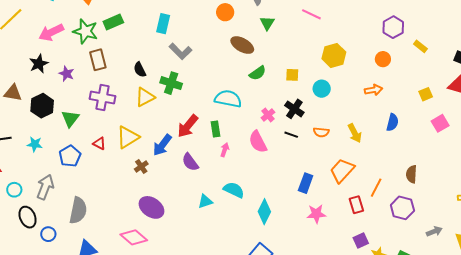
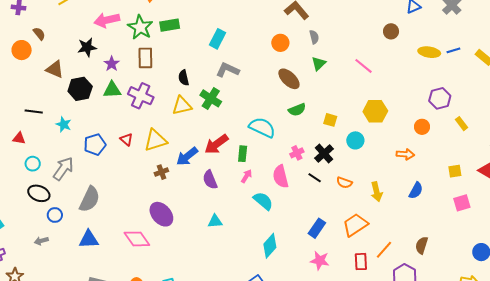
gray L-shape: (180, 51) -> (228, 70), turned 145
green triangle: (70, 119) -> (112, 90), moved, turned 36
cyan semicircle: (234, 190) -> (263, 201), moved
black ellipse: (28, 217) -> (39, 193), turned -60

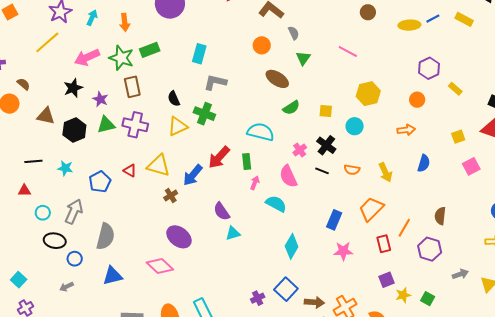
yellow triangle: (155, 140) -> (159, 166), turned 45
purple semicircle: (210, 180) -> (222, 211), moved

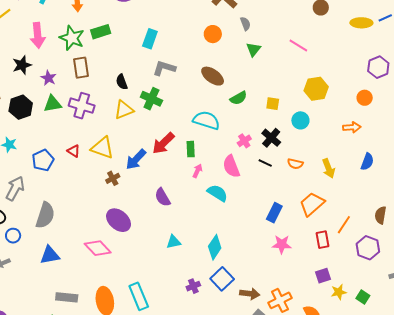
pink arrow: (87, 57) -> (38, 35), turned -75
brown ellipse: (277, 79) -> (213, 76), moved
cyan triangle: (233, 233) -> (173, 242), moved
cyan diamond: (292, 246) -> (215, 247), moved

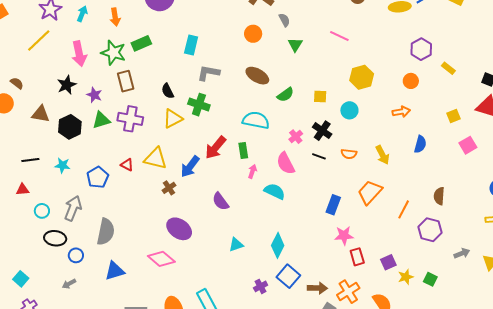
red rectangle: (322, 240) -> (357, 257), moved

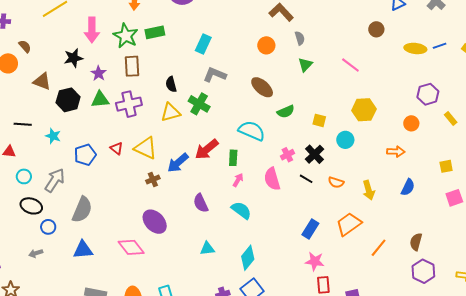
purple cross: (130, 119) -> (129, 104), turned -35
cyan semicircle: (275, 191) -> (241, 210), moved
purple hexagon: (430, 230) -> (423, 271), moved

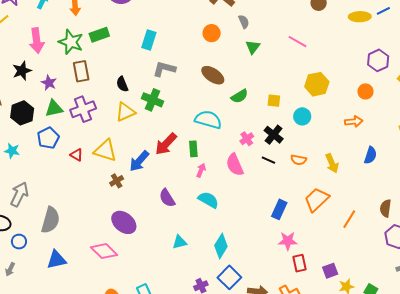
blue pentagon: (85, 155) -> (48, 138), moved
gray arrow: (36, 253) -> (10, 269), turned -40

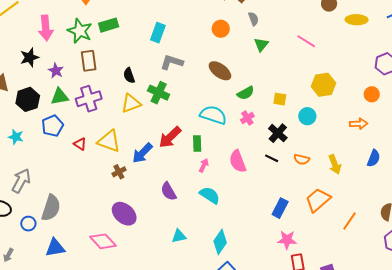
yellow ellipse: (360, 17) -> (357, 20), moved
pink cross: (247, 139) -> (247, 118), moved
blue circle: (19, 242) -> (28, 224), moved

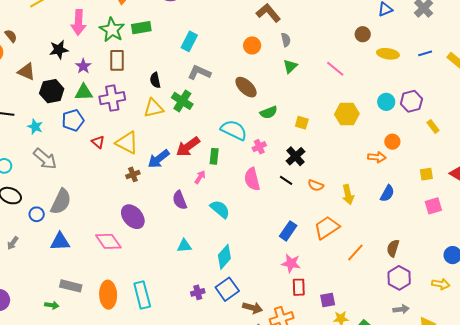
orange circle: (372, 94) -> (392, 142), moved
cyan circle: (307, 116) -> (386, 102), moved
pink cross: (247, 118) -> (259, 147), moved
pink arrow: (204, 165) -> (200, 177), moved
gray arrow: (21, 181) -> (45, 159), moved, turned 95

